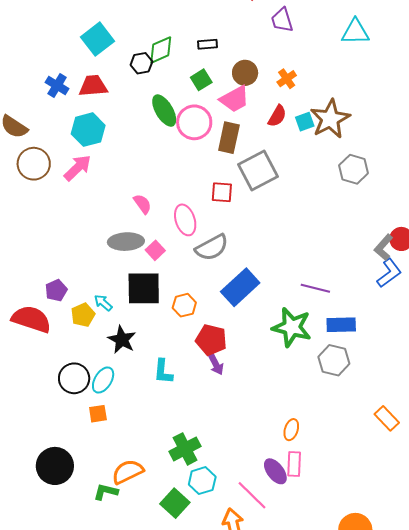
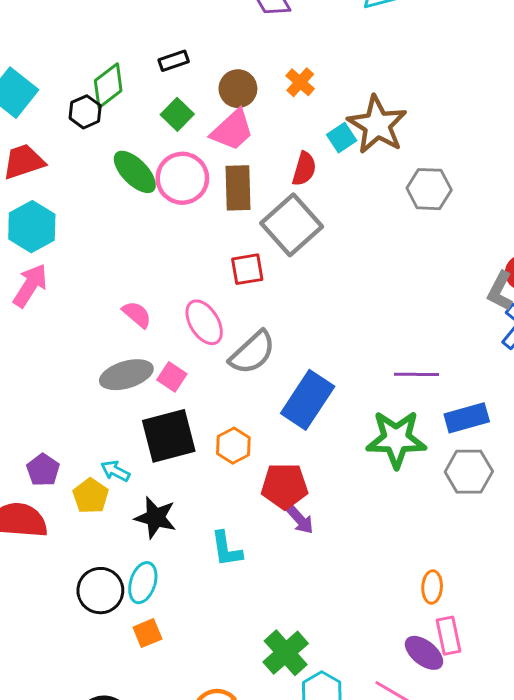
red semicircle: (277, 116) -> (304, 169), moved

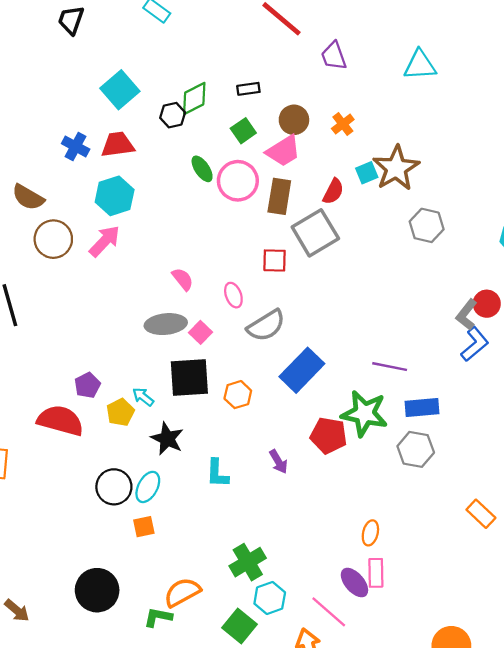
green ellipse: (135, 172) -> (202, 169), size x0.7
pink ellipse: (204, 322) -> (233, 295), size x0.7
red pentagon: (285, 486) -> (329, 435), moved

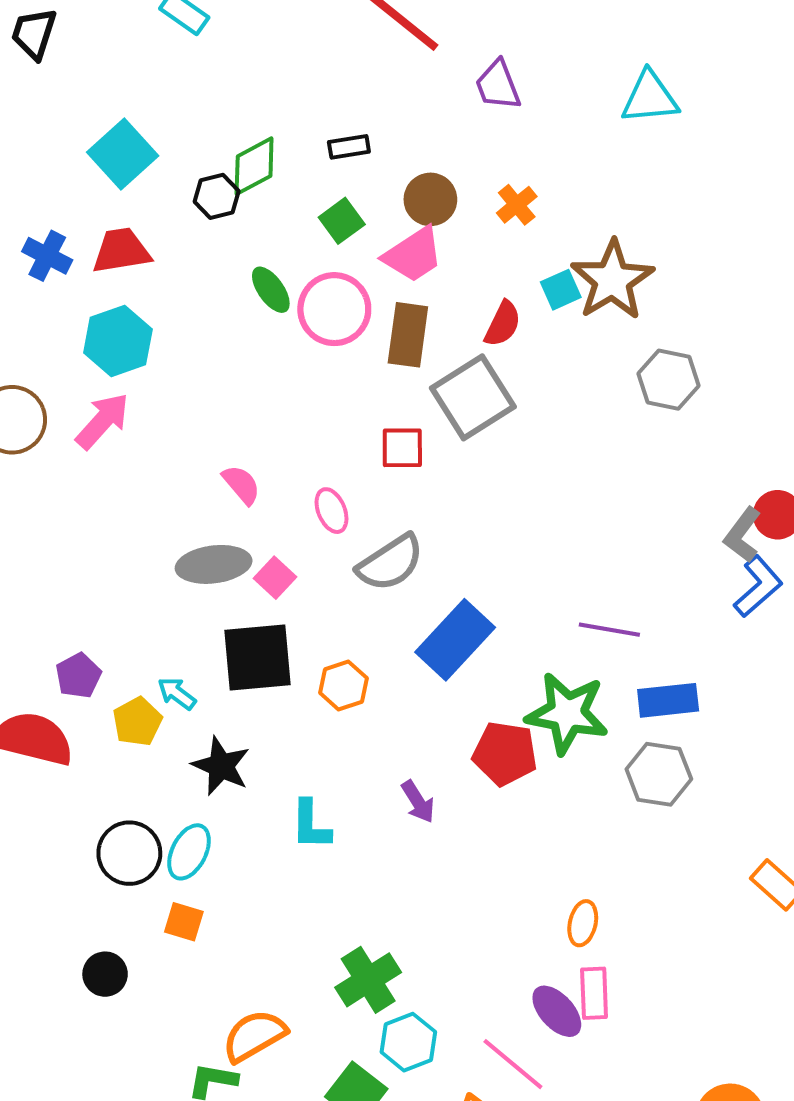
orange square: (144, 527) -> (184, 922), turned 30
black circle: (97, 590) -> (105, 974), moved, size x0.6

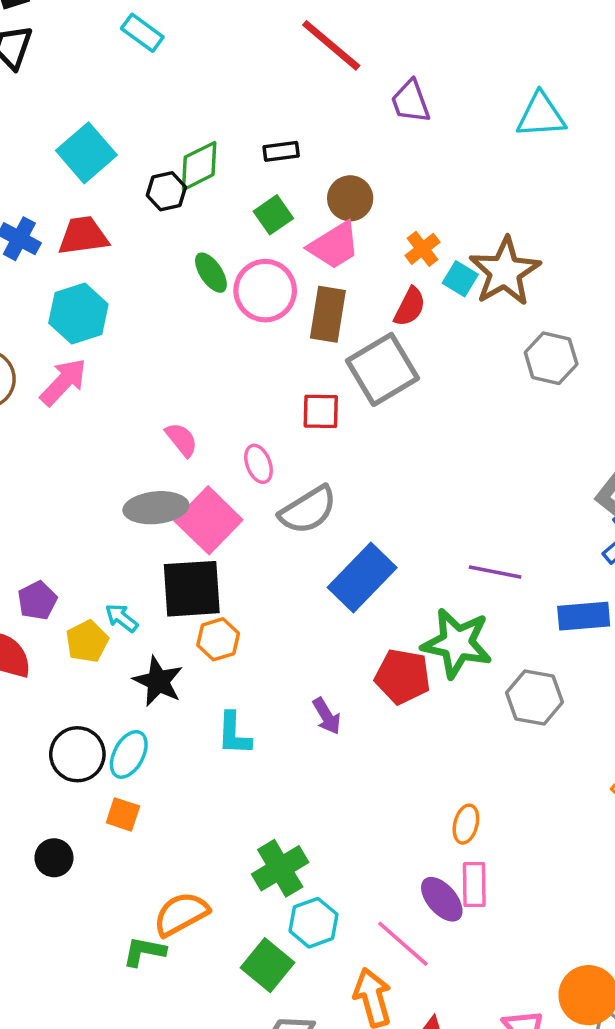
orange cross: (517, 205) -> (423, 249), moved
cyan square: (561, 290) -> (460, 279), turned -36
pink square: (275, 578) -> (209, 520), size x1.8
orange hexagon: (343, 685) -> (218, 639), moved
blue rectangle: (668, 700) -> (584, 616), moved

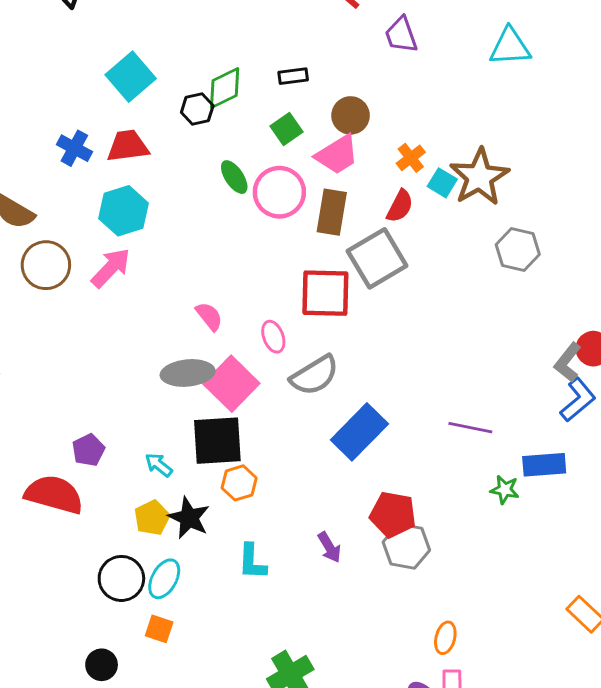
red square: (321, 411) -> (325, 293), size x1.6
yellow pentagon: (87, 641) -> (152, 518), moved
green star: (457, 643) -> (505, 490), moved, size x0.5
gray hexagon: (535, 697) -> (406, 546), moved

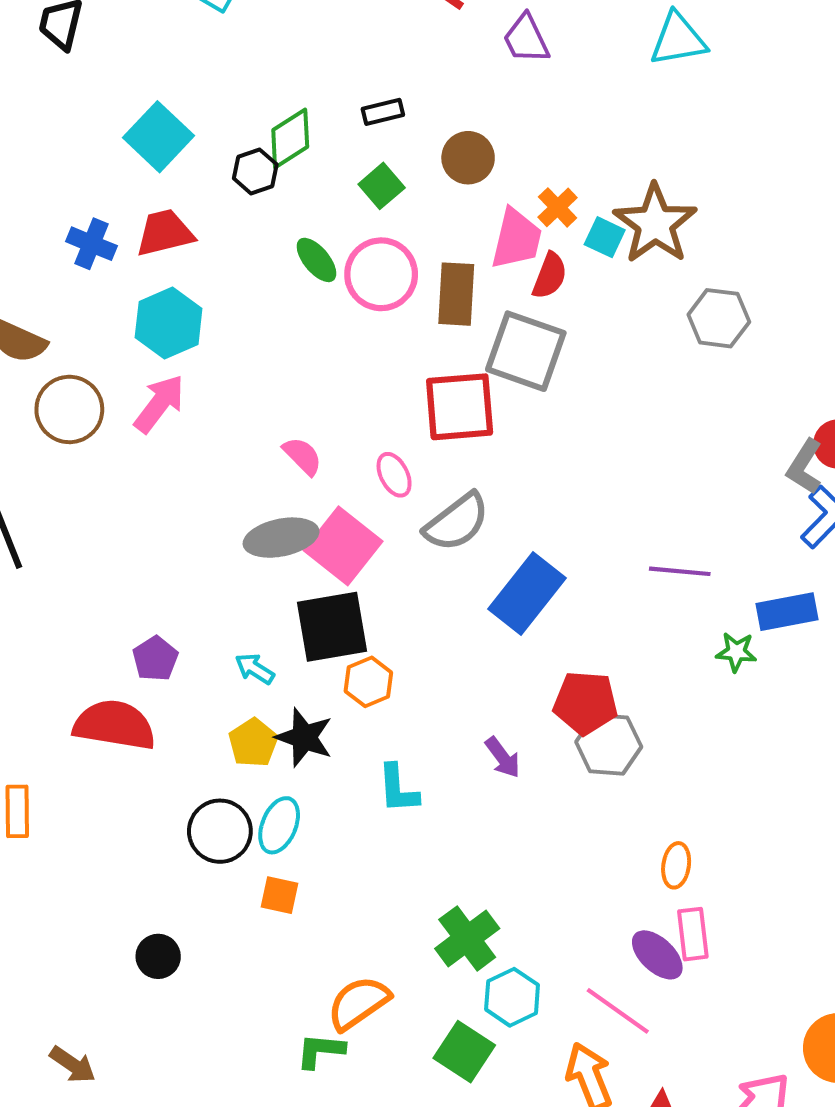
pink trapezoid: (337, 155) -> (516, 239), moved, turned -39
gray square: (377, 258) -> (526, 351), turned -34
black circle: (102, 665) -> (158, 956), moved

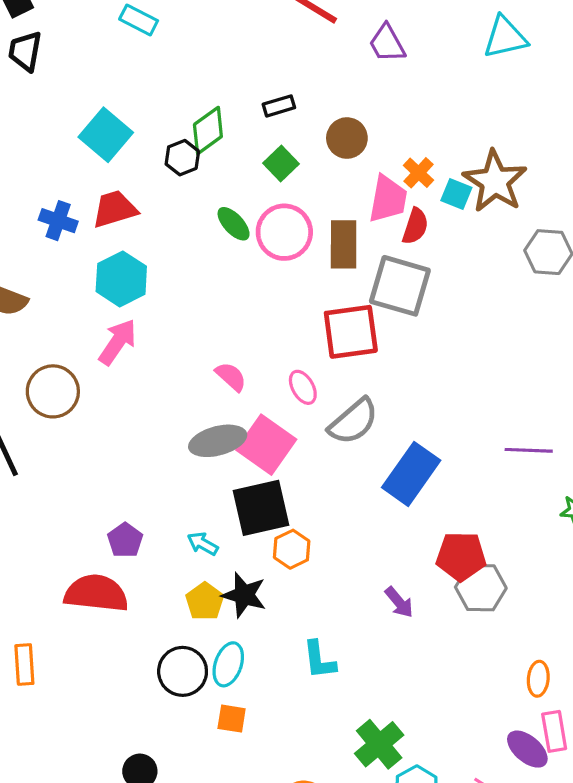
brown circle: (69, 409) -> (53, 391), moved
cyan L-shape: (398, 789) -> (319, 660), moved

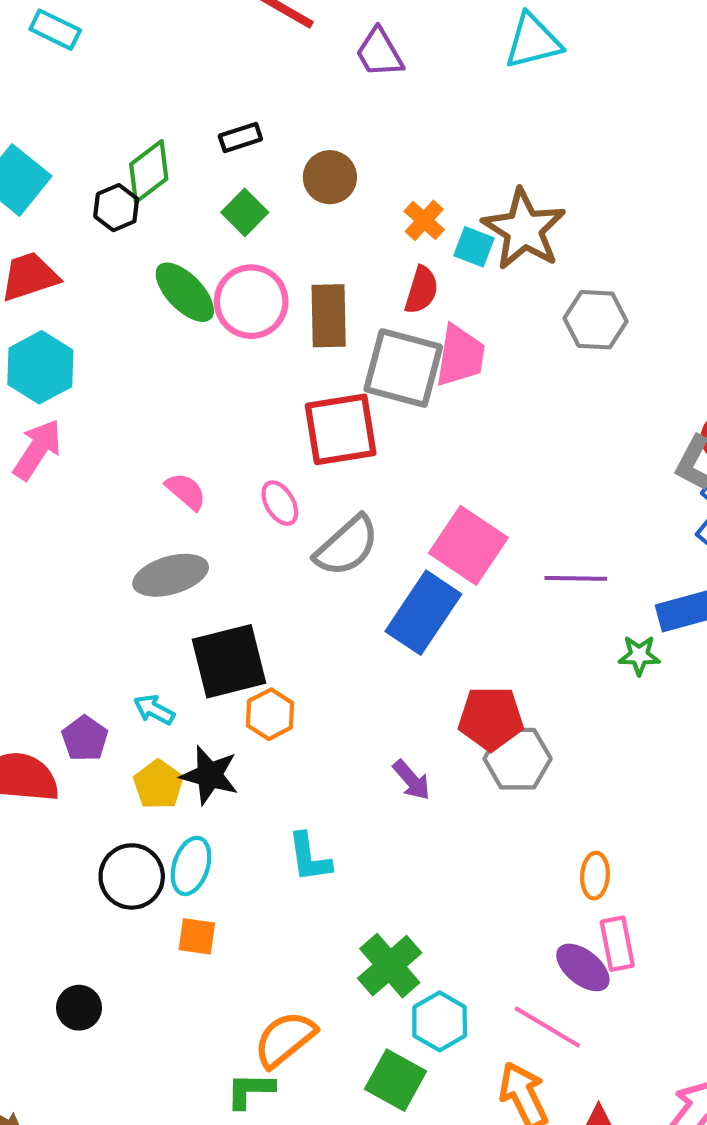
pink trapezoid: (388, 199) -> (460, 356), moved
green ellipse: (234, 224) -> (185, 292), size x1.4
pink square: (266, 445) -> (468, 545), moved
purple pentagon: (125, 540) -> (85, 738), moved

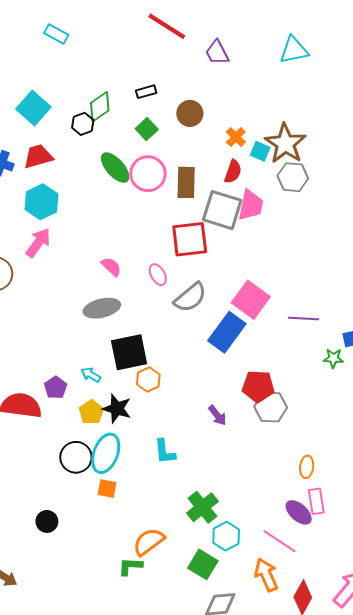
gray hexagon: (596, 320) -> (293, 177), moved
cyan ellipse: (191, 866) -> (106, 453), size x1.4

